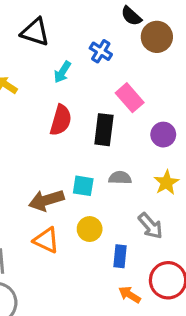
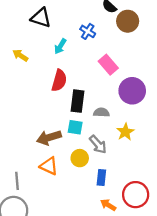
black rectangle: (104, 130) -> (77, 101), moved
purple circle: (163, 135) -> (132, 91), size x1.5
gray semicircle: (120, 178) -> (101, 112), moved
yellow star: (166, 183) -> (125, 132), moved
gray arrow: (150, 226) -> (98, 144), moved

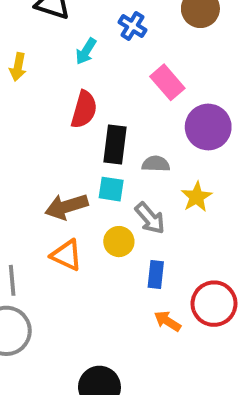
yellow arrow: (20, 55) -> (18, 67), turned -112

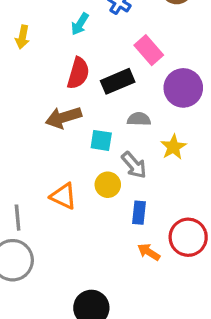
black rectangle: (115, 144) -> (118, 81), moved, turned 60
brown arrow: (66, 207) -> (63, 117), moved

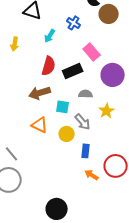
orange triangle: (63, 196) -> (40, 125), moved
gray line: (18, 218) -> (12, 154), turned -35

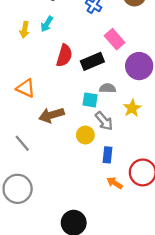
cyan arrow: (50, 36) -> (47, 24), moved
brown arrow: (40, 93) -> (51, 115), moved
cyan square: (63, 107) -> (90, 100), moved
orange triangle: (40, 125) -> (26, 88), moved
gray line: (12, 154) -> (22, 143), moved

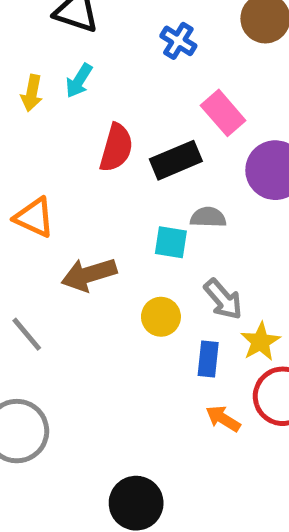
yellow star: (132, 108) -> (260, 342), moved
gray arrow: (104, 121) -> (223, 299), moved

